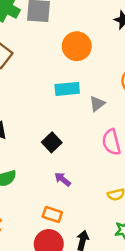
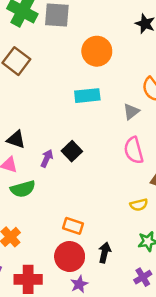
gray triangle: (97, 104) -> (131, 112), moved
purple arrow: (63, 179) -> (47, 158), moved, turned 77

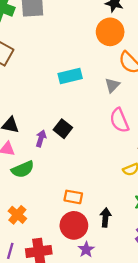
orange circle: (97, 51) -> (110, 32), moved

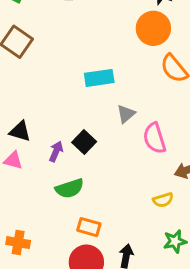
gray triangle: (112, 85) -> (126, 114), moved
green semicircle: (23, 169) -> (70, 188), moved
orange cross: (17, 215) -> (18, 243), turned -36

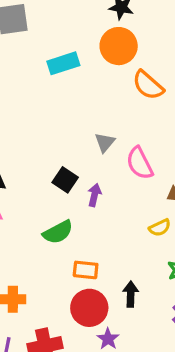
cyan rectangle: (99, 78) -> (63, 63), moved
purple arrow: (56, 151) -> (94, 195), moved

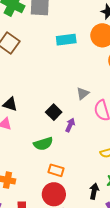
black arrow: (131, 294) -> (94, 191), moved

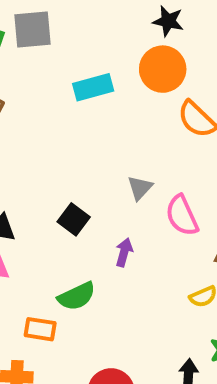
black square: (54, 112) -> (74, 219), moved
orange rectangle: (56, 170) -> (40, 329), moved

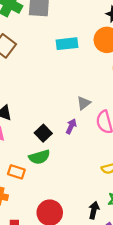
black square: (74, 219) -> (43, 133), moved
purple arrow: (124, 252) -> (71, 126), moved

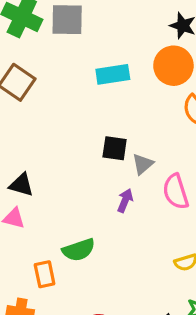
black square: (43, 133) -> (115, 148), moved, turned -35
orange rectangle: (16, 172) -> (45, 274), turned 63

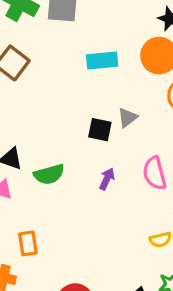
gray triangle: (143, 164) -> (127, 118), moved
green semicircle: (79, 250) -> (49, 174), moved

